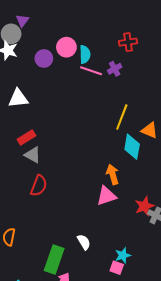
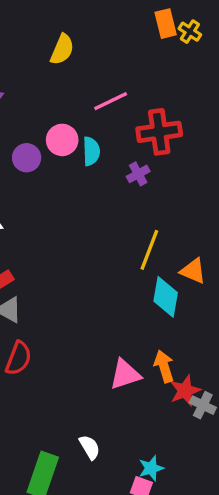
red cross: (128, 42) -> (159, 132), size x1.5
pink line: (91, 71) -> (111, 101), moved, turned -45
orange arrow: (113, 174) -> (164, 366), moved

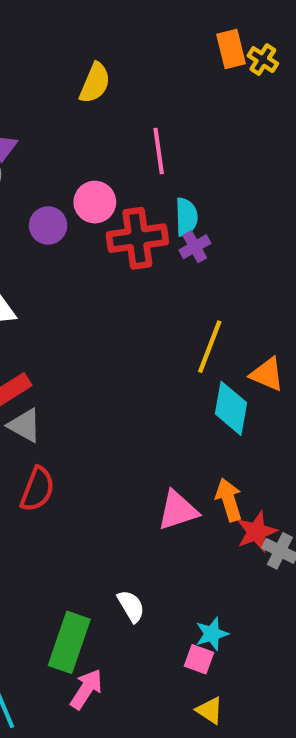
pink line: (111, 101) -> (159, 151), turned -72
red cross: (159, 132) -> (137, 238), moved
cyan semicircle: (91, 151) -> (186, 217), moved

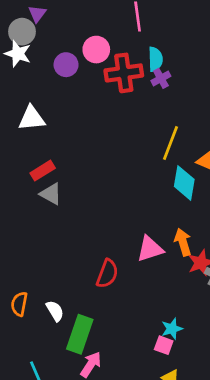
red semicircle: (37, 489) -> (107, 274), moved
white semicircle: (131, 606) -> (55, 311), moved

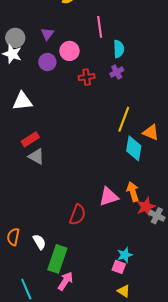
purple triangle: (37, 14) -> (47, 34), moved
cyan semicircle: (155, 59) -> (119, 49), moved
red cross: (124, 73) -> (87, 77), moved, size x0.6

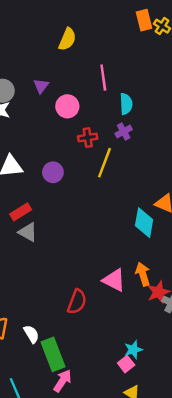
purple circle: (47, 62) -> (53, 172), moved
yellow line: (124, 119) -> (104, 163), moved
pink triangle: (109, 197) -> (114, 280), turned 45
green rectangle: (57, 259) -> (53, 354), turned -40
pink square: (119, 267) -> (126, 364), turned 32

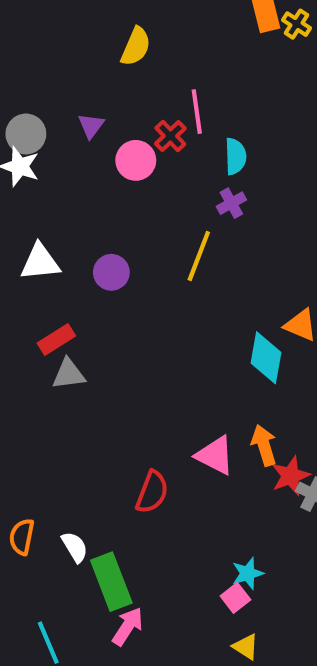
red cross: (88, 138) -> (170, 136), moved, turned -36
gray triangle: (28, 232) -> (69, 374), turned -36

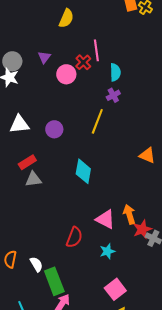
cyan diamond: (266, 358) -> (83, 171), moved
cyan star: (248, 573) -> (107, 251), moved
pink square: (235, 598) -> (115, 289), size x1.5

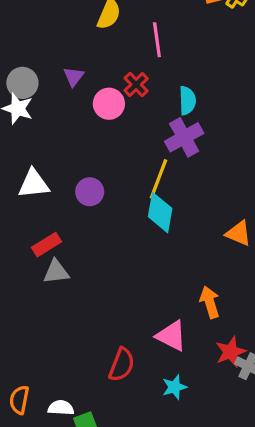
pink line: (96, 50) -> (157, 40), moved
purple cross: (113, 95) -> (184, 137), size x1.6
cyan diamond: (83, 171) -> (160, 213), moved
orange arrow: (129, 214) -> (210, 302), moved
white semicircle: (36, 264) -> (61, 408), turned -56

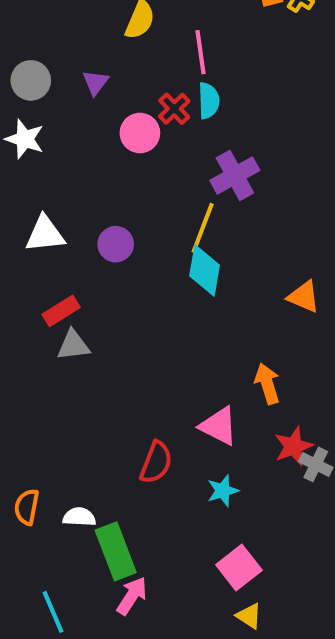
purple triangle: (74, 77) -> (95, 82), moved
gray circle: (22, 83) -> (31, 80), moved
cyan semicircle: (187, 101) -> (209, 101), moved

